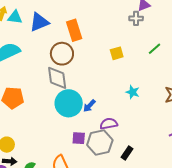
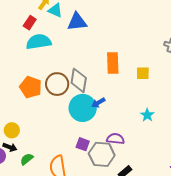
orange rectangle: (74, 30) -> (113, 63), moved
brown circle: (62, 54) -> (57, 84), moved
blue arrow: (89, 106) -> (98, 103), moved

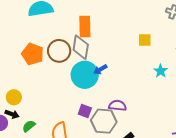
orange rectangle: (113, 63) -> (85, 27), moved
cyan star: (147, 115) -> (161, 71), moved

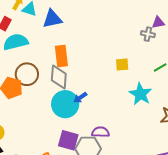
brown circle: (59, 51) -> (27, 74), moved
cyan star: (161, 71) -> (140, 94), size x1.6
purple square: (85, 111) -> (68, 140), size x1.5

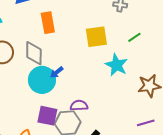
orange rectangle: (61, 56) -> (48, 23), moved
yellow square: (122, 65) -> (96, 37), size x1.6

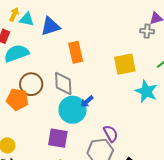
purple semicircle: (79, 105) -> (111, 134), turned 66
purple square: (47, 116) -> (58, 138), moved

